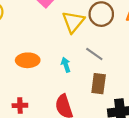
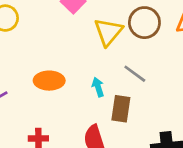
brown rectangle: (99, 84) -> (121, 109), moved

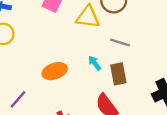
yellow triangle: (108, 32) -> (88, 17), turned -45

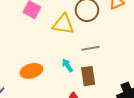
gray line: (120, 43) -> (91, 48), turned -30

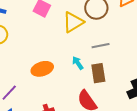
yellow triangle: (63, 24) -> (73, 22), turned -40

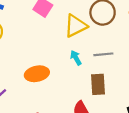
cyan arrow: (78, 63) -> (76, 58), moved

